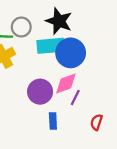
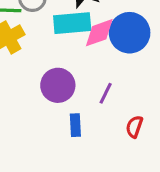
blue circle: (71, 53) -> (130, 33), moved
pink diamond: (66, 83) -> (99, 33), moved

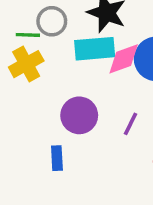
blue rectangle: (75, 125) -> (57, 158), moved

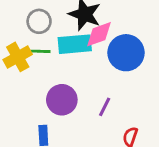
green line: (28, 35) -> (40, 51), moved
pink diamond: (124, 59) -> (99, 34), moved

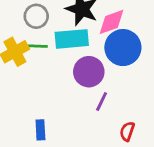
pink diamond: (99, 34) -> (112, 22), moved
purple circle: (62, 100) -> (89, 72), moved

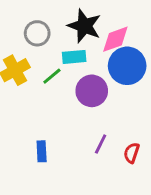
cyan rectangle: (72, 39) -> (74, 57), size x0.7
green line: (38, 46) -> (52, 76), moved, turned -42
purple line: (102, 102) -> (101, 144), moved

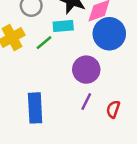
purple circle: (92, 91) -> (86, 70), moved
blue rectangle: (42, 151) -> (35, 108), size x1.6

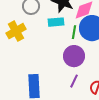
green line: (44, 43) -> (74, 32), moved, turned -40

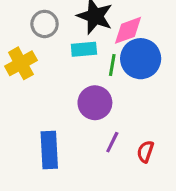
purple circle: (74, 56) -> (95, 103), moved

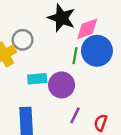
gray circle: (45, 24) -> (23, 40), moved
cyan rectangle: (84, 49) -> (37, 79), moved

